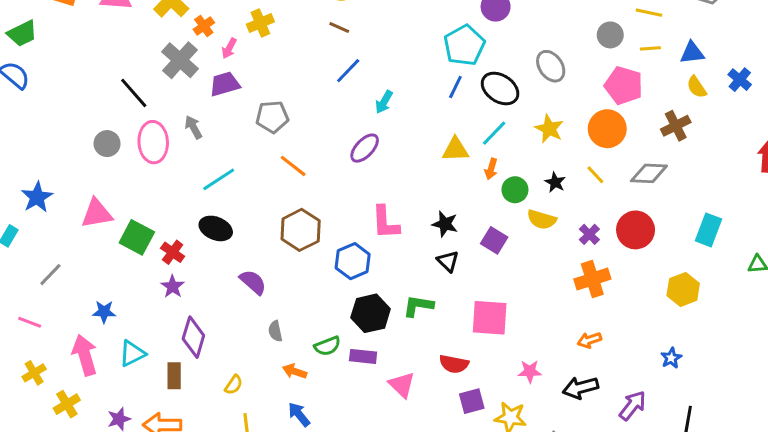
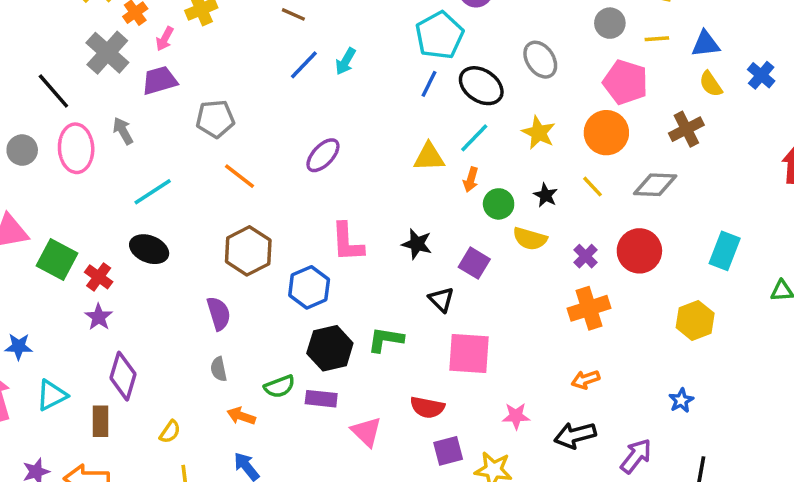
cyan arrow: (384, 102) -> (346, 61), moved
black triangle: (448, 261) -> (441, 300), moved
purple semicircle: (253, 282) -> (219, 313), moved, turned 32

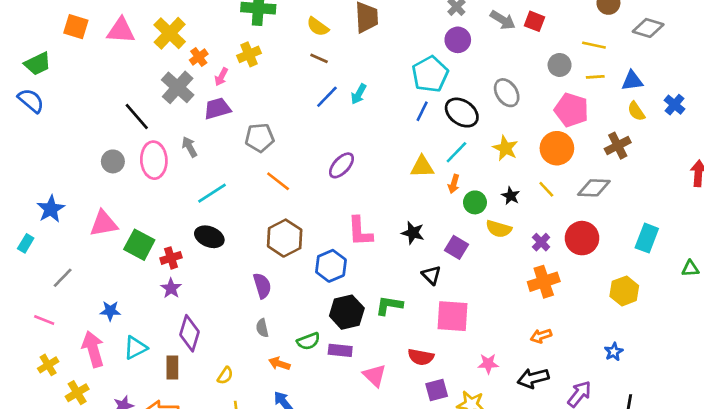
red cross: (99, 277) -> (171, 258), turned 36

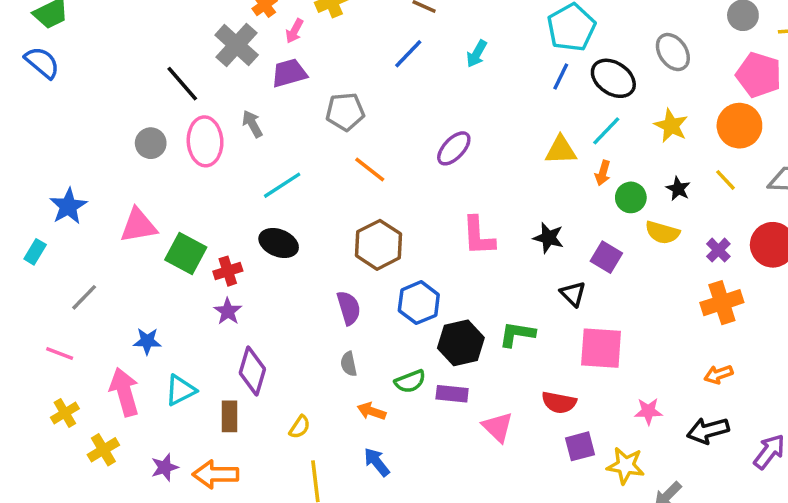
blue line: (327, 97) -> (408, 54), moved
blue hexagon: (331, 266) -> (419, 303), moved

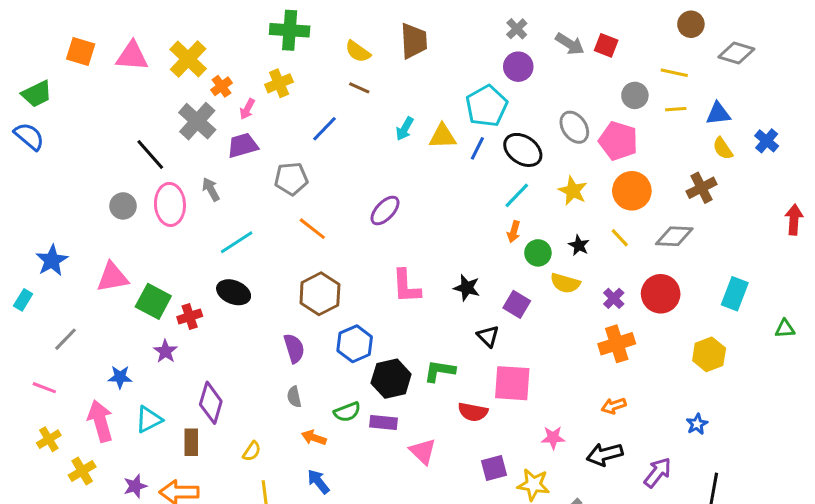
blue line: (408, 54) -> (324, 129), moved
pink pentagon: (759, 75) -> (618, 141), moved
yellow triangle: (561, 150) -> (443, 136), moved
purple star: (228, 311) -> (165, 351), moved
red semicircle: (559, 402) -> (473, 412), moved

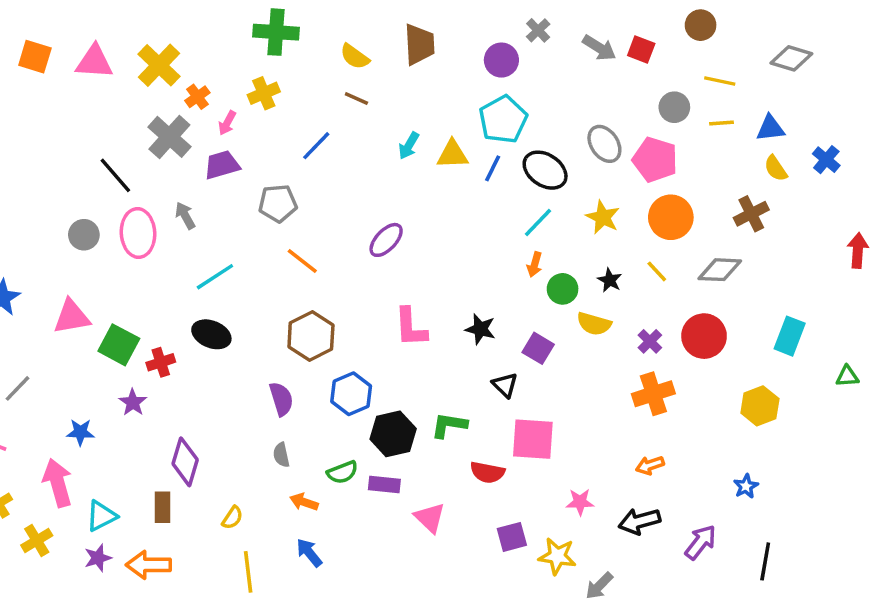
brown circle: (691, 24) -> (701, 25), moved
purple circle: (518, 67) -> (501, 60), moved
cyan triangle: (149, 419) -> (101, 516), moved

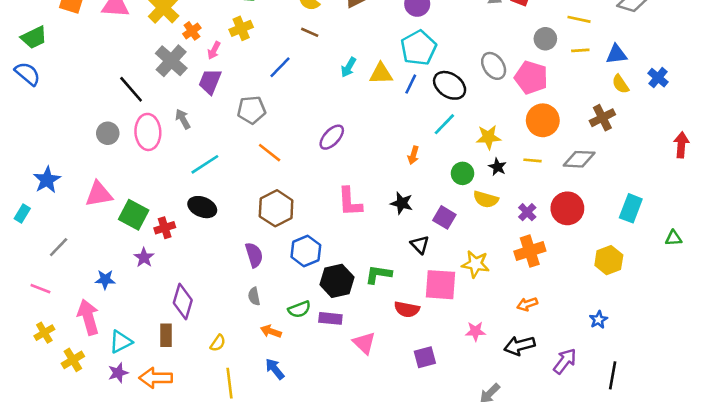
purple trapezoid: (222, 165) -> (210, 81), turned -52
yellow star: (603, 217) -> (488, 137), moved, turned -30
orange arrow: (535, 264) -> (413, 155), moved
yellow line: (657, 271) -> (532, 160), turned -42
yellow star: (557, 556) -> (475, 264), moved

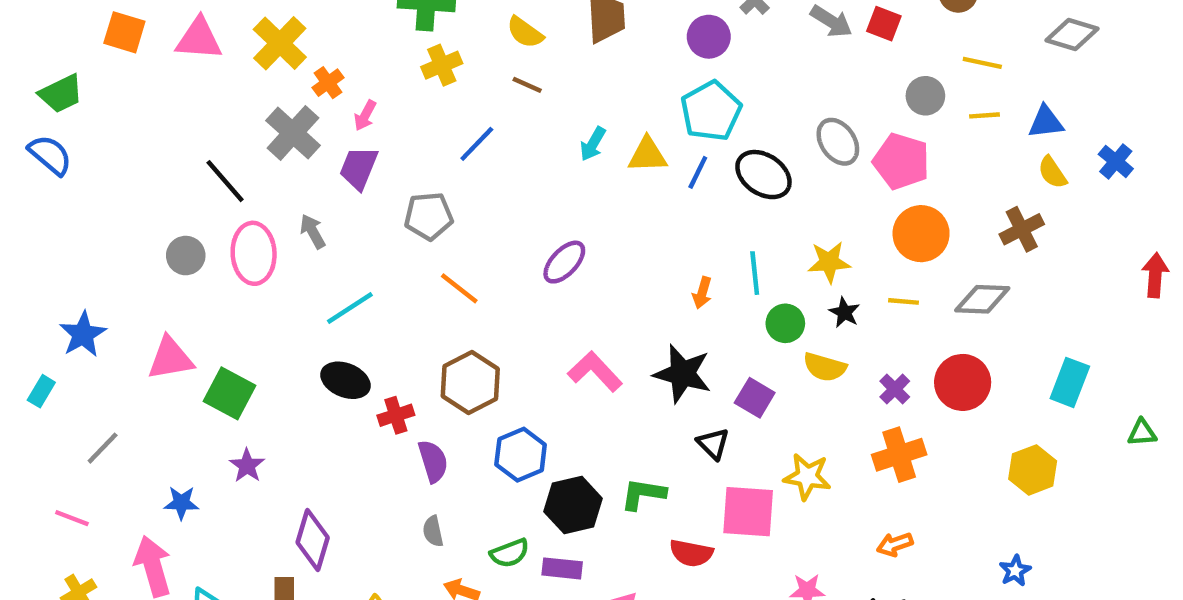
yellow cross: (241, 28) -> (442, 65), moved
cyan line: (444, 124) -> (755, 273), moved, turned -50
pink L-shape: (350, 202) -> (595, 371), turned 140
black star: (402, 203) -> (682, 374), size x1.5
red cross: (165, 228) -> (396, 415), moved

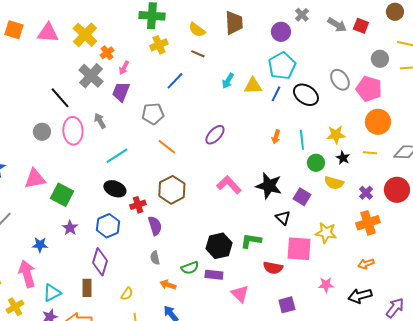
orange arrow: (702, 293) -> (276, 137), moved
blue hexagon: (521, 455) -> (108, 226), moved

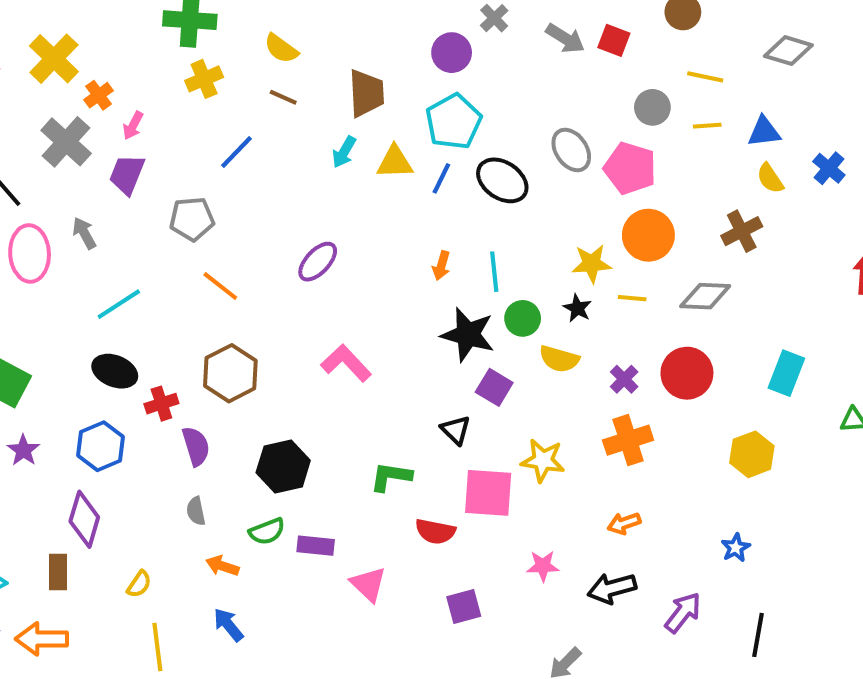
brown trapezoid: (234, 23) -> (366, 93), moved
yellow star: (336, 135) -> (592, 264), moved
black star: (269, 186) -> (468, 335), moved
black hexagon: (219, 246) -> (283, 466), moved

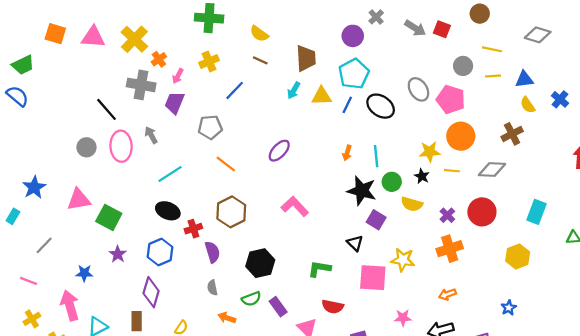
yellow cross: (204, 79) -> (209, 62), moved
gray cross: (66, 142) -> (141, 85), turned -32
red semicircle: (435, 531) -> (333, 307), moved
purple rectangle: (316, 546) -> (278, 307), turned 48

